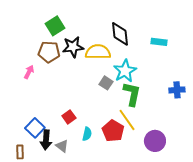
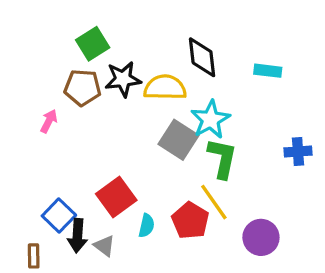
gray square: (106, 83) -> (178, 140), size x1.6
red square: (69, 117) -> (116, 197), size x1.6

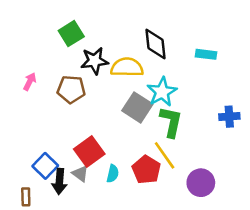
brown pentagon: (83, 88) -> (71, 89), moved
pink arrow: (49, 121) -> (30, 82), moved
gray triangle: (104, 246) -> (80, 174), moved

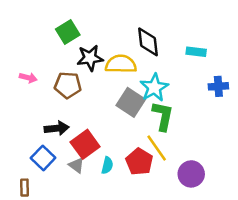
pink arrow: (30, 82) -> (28, 78), turned 77
blue cross: (229, 117) -> (218, 86), moved
black arrow: (60, 181) -> (57, 128), moved, turned -100

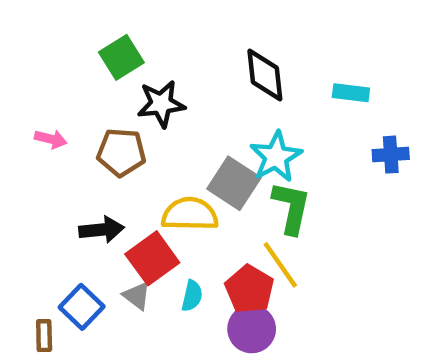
yellow semicircle: (121, 64) -> (190, 214), moved
blue square: (43, 158) -> (82, 307), moved
purple circle: (191, 174) -> (252, 329), moved

